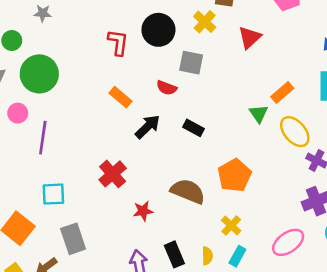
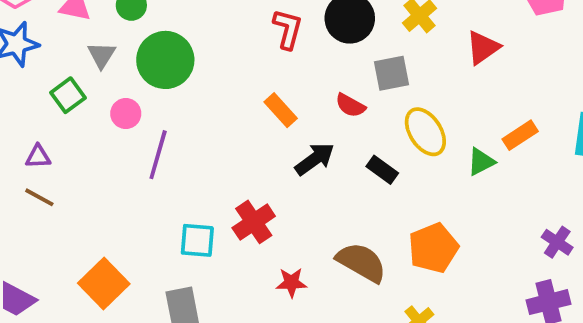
gray square: (191, 63) -> (391, 73), turned -30
green triangle: (259, 114) -> (481, 162), turned 30
yellow ellipse: (295, 132) -> (425, 132), moved
cyan square: (53, 194) -> (197, 240), moved

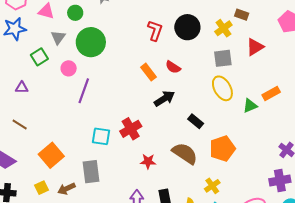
gray square: (391, 73) -> (223, 58), moved
red semicircle: (350, 105) -> (173, 67), moved
black rectangle: (382, 170) -> (196, 121), moved
brown line: (39, 197) -> (20, 125), moved

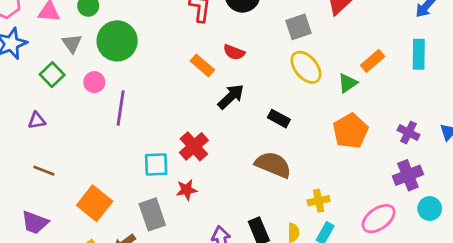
orange pentagon: (222, 149) -> (350, 131), moved
red star: (148, 161) -> (187, 190), moved
yellow cross: (212, 186) -> (319, 201), turned 35

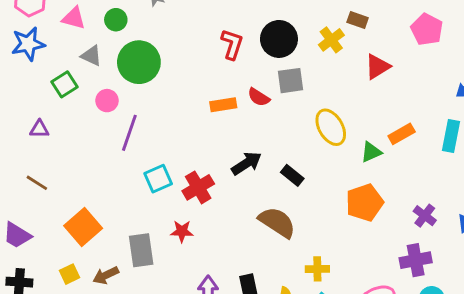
gray square: (299, 27) -> (290, 81), moved
gray triangle: (72, 43) -> (91, 56), turned -40
orange rectangle: (202, 65) -> (223, 105), turned -60
black arrow: (231, 97) -> (247, 163), moved
cyan square: (156, 164) -> (158, 179), moved, turned -32

